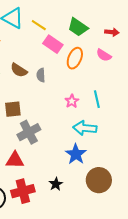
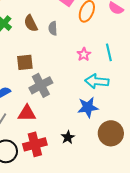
brown semicircle: (19, 70) -> (31, 23), turned 30
blue star: (76, 154) -> (88, 107), turned 30

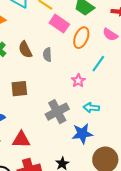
cyan line: (109, 52) -> (98, 64), moved, turned 48
cyan arrow: (97, 81) -> (91, 108), size x0.7
gray cross: (41, 85) -> (57, 112), moved

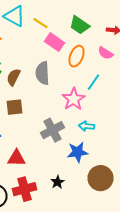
brown semicircle: (25, 50) -> (14, 77), moved, turned 54
gray semicircle: (47, 55) -> (42, 73), size x1.6
pink star: (78, 81) -> (74, 99), size x1.6

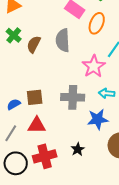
brown square: (14, 107) -> (35, 97), moved
gray cross: (52, 130) -> (73, 97), turned 30

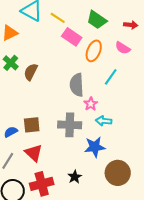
gray semicircle: (63, 40) -> (77, 85), moved
pink star: (94, 66) -> (91, 104), moved, size x0.6
red triangle: (37, 125) -> (34, 153), turned 42

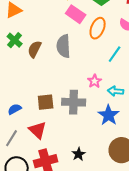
gray semicircle: (77, 85) -> (64, 46), moved
cyan arrow: (104, 121) -> (116, 91), moved
brown square: (32, 125) -> (46, 102), moved
blue star: (95, 147) -> (109, 115), moved, turned -30

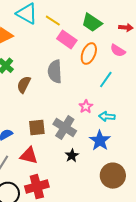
brown semicircle: (35, 49) -> (24, 85), moved
gray cross: (74, 102) -> (65, 128), turned 30
red triangle: (38, 130) -> (29, 156), turned -30
black star: (79, 154) -> (72, 156), moved

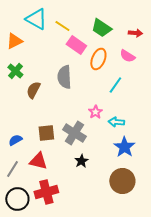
blue star: (100, 141) -> (124, 147), moved

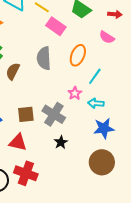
orange ellipse: (98, 59) -> (78, 55), moved
cyan line: (115, 85) -> (95, 76), moved
blue star: (124, 147) -> (104, 128), turned 30
red cross: (46, 192) -> (26, 173), turned 35

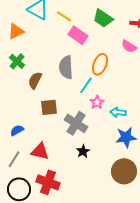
cyan line: (95, 76) -> (86, 85), moved
brown square: (26, 114) -> (49, 107), moved

